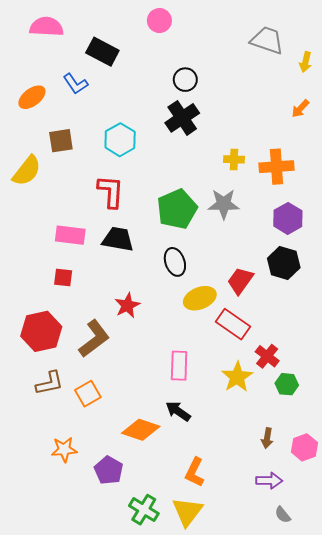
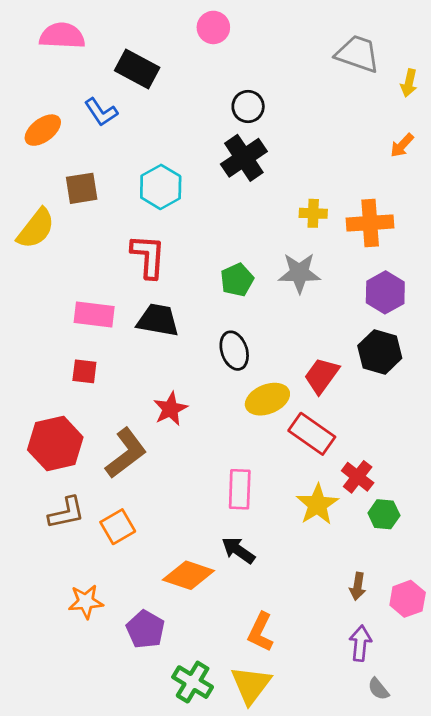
green pentagon: (177, 209) -> (237, 280), size x0.6
purple arrow: (269, 481) -> (360, 643), turned -85

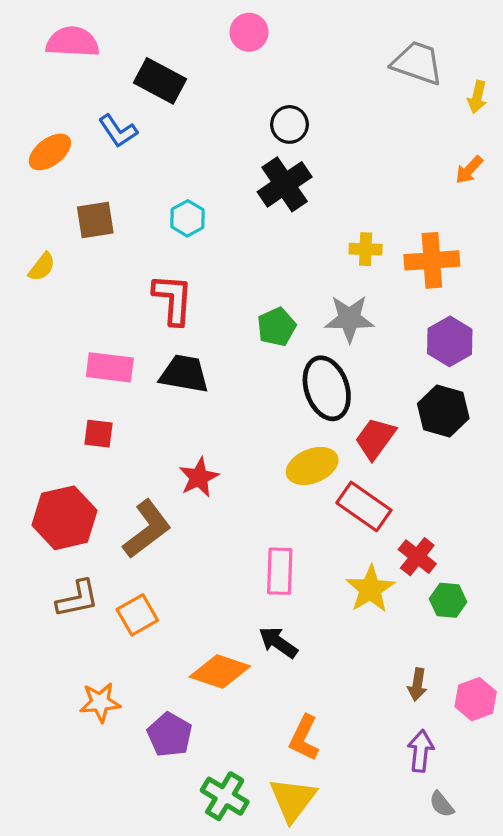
cyan hexagon: (161, 187) -> (188, 218), size x0.7
yellow semicircle: (36, 229) -> (42, 267), size x0.6
black ellipse: (234, 351) -> (327, 388), moved, size x1.4

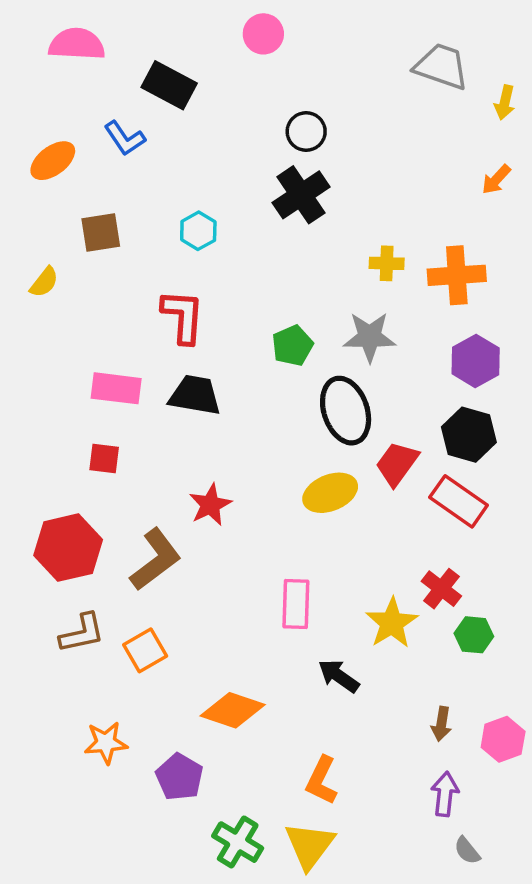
red rectangle: (364, 506) -> (459, 501), moved
black arrow: (278, 642) -> (339, 676), moved

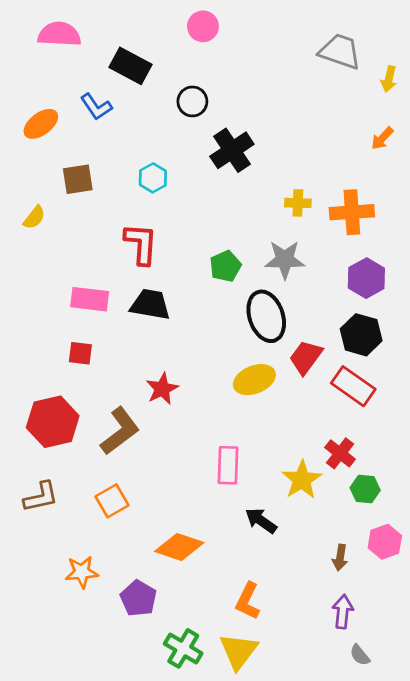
black circle: (306, 132) -> (192, 101), moved
brown L-shape: (82, 633) -> (41, 497), moved
pink hexagon: (503, 739) -> (385, 542), moved

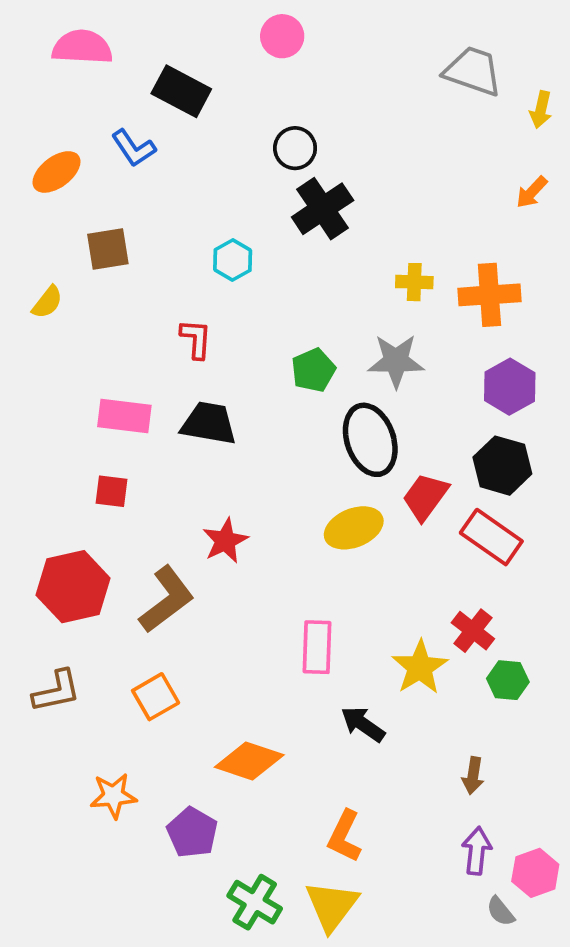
black circle: (192, 101) -> (295, 148), moved
cyan hexagon: (153, 178) -> (233, 260), moved
red L-shape: (141, 244) -> (196, 339), size x0.7
pink hexagon: (385, 542) -> (535, 873), moved

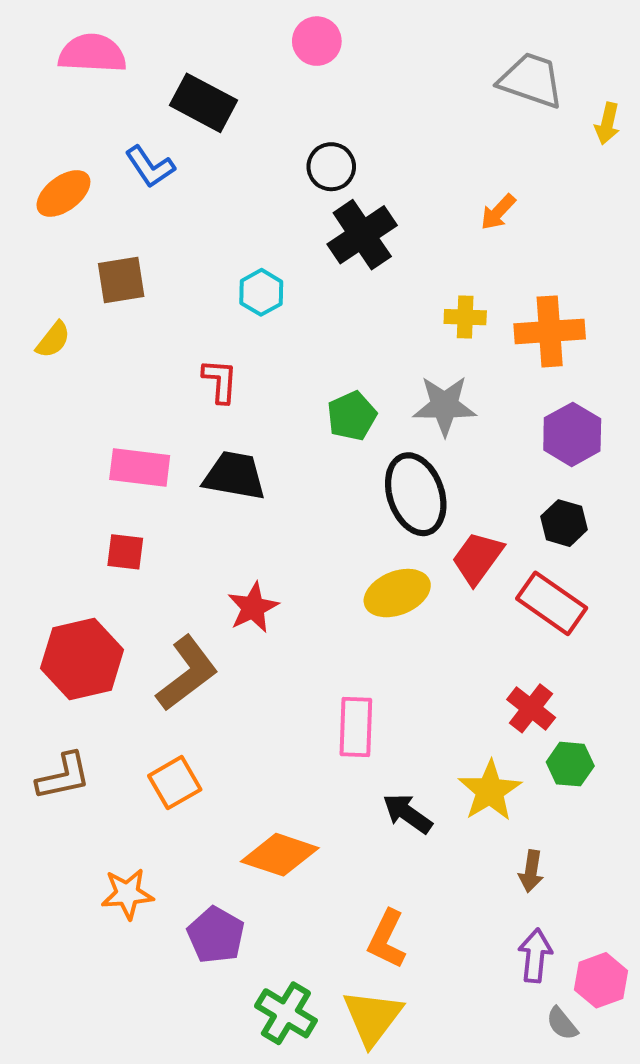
orange arrow: (532, 192) -> (498, 212), moved
black hexagon: (502, 466) -> (564, 523), size x0.7
yellow star: (420, 667) -> (490, 791), moved

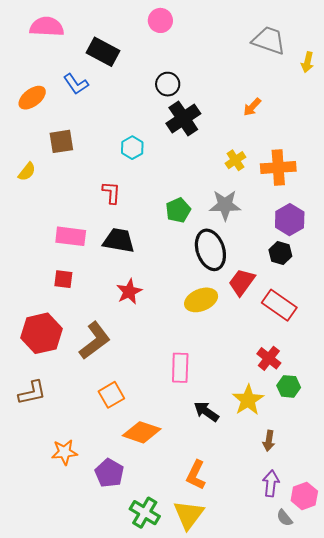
yellow cross: (465, 317) -> (235, 160), turned -36
black hexagon: (564, 523) -> (280, 253), moved
red star: (253, 607) -> (129, 292), moved
orange square: (175, 783) -> (111, 395), moved

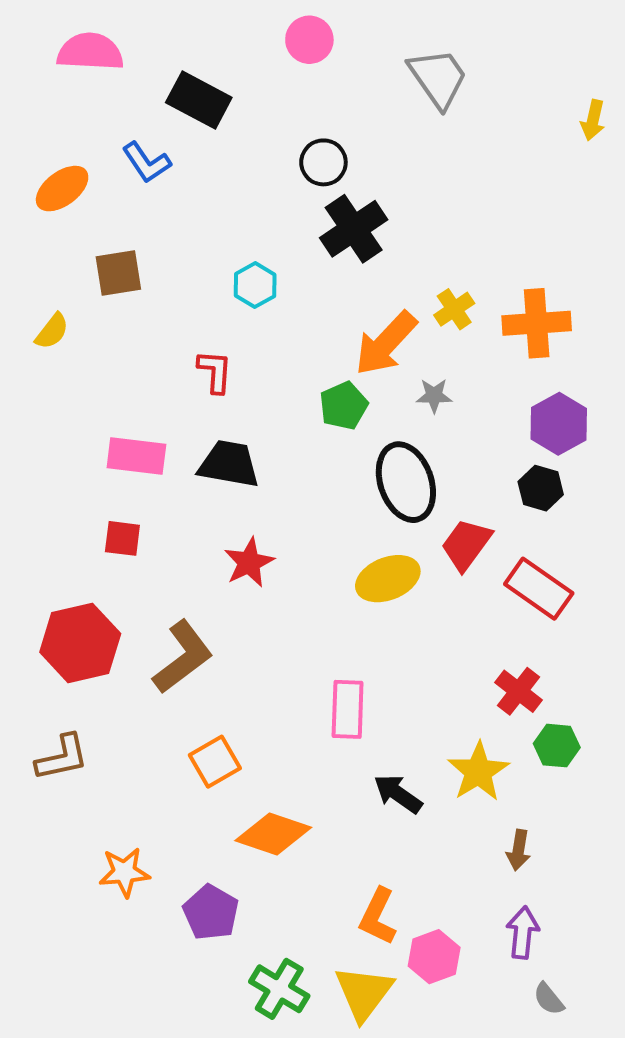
gray trapezoid: (269, 40) -> (438, 78), moved, turned 36
orange arrow: (252, 107) -> (386, 343), moved, size x1.8
gray star: (225, 205) -> (434, 396), size x0.6
pink hexagon: (304, 496) -> (434, 957), moved

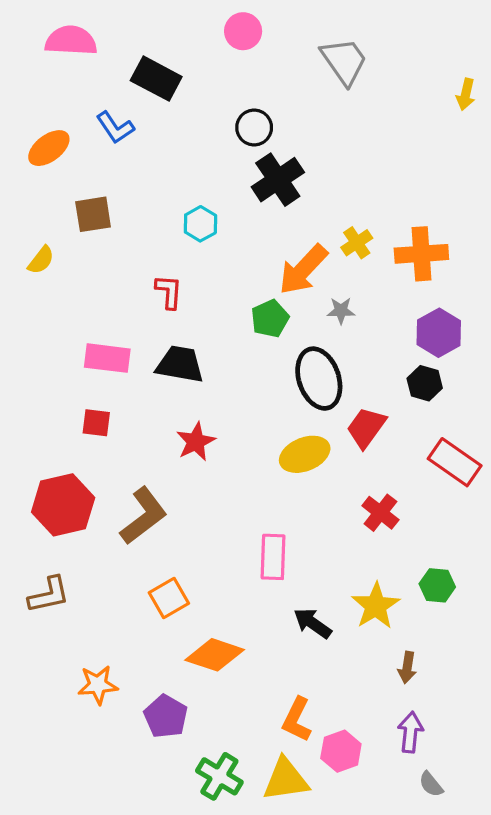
red rectangle: (539, 589) -> (455, 462), moved
red cross: (519, 691) -> (380, 513), moved
yellow triangle: (364, 993) -> (286, 780), turned 45

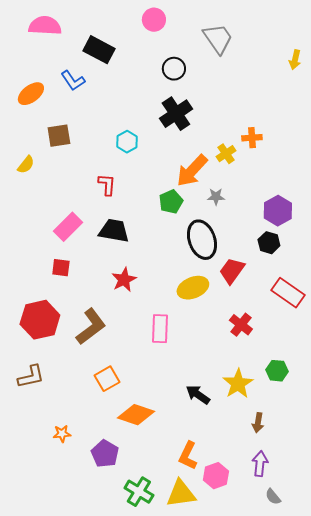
black circle: (254, 127) -> (174, 69), moved
orange cross: (421, 254) -> (252, 138), moved, size x0.6
pink rectangle: (107, 358) -> (68, 227), turned -52
pink rectangle: (273, 557) -> (160, 329), moved
orange star: (98, 685) -> (62, 434), size x0.7

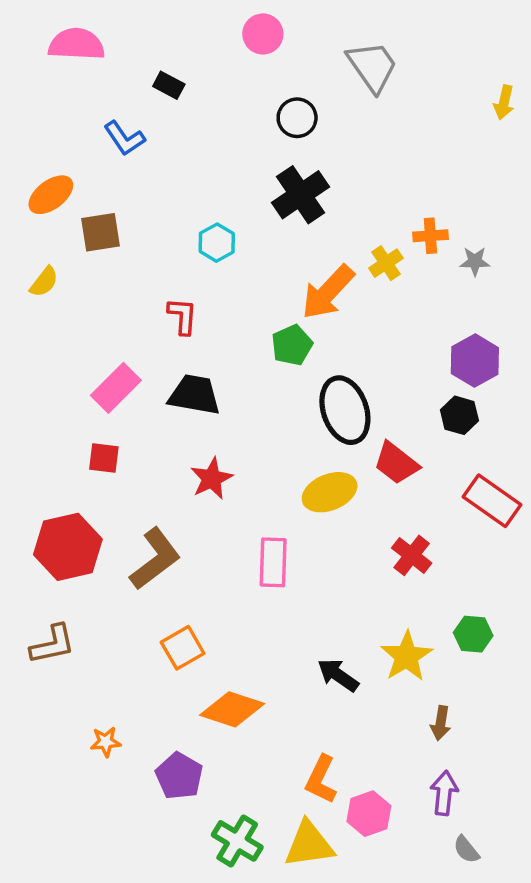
black rectangle: (99, 50) -> (169, 85), size x0.6
orange ellipse: (31, 94) -> (51, 195), moved
gray star: (216, 197) -> (475, 261), moved
red trapezoid: (232, 271) -> (396, 463), turned -88

